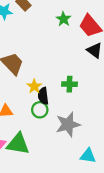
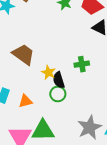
gray star: (68, 124) -> (90, 127), moved

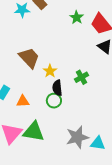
green cross: (82, 64) -> (81, 77), turned -32
yellow star: (48, 72) -> (50, 71), moved

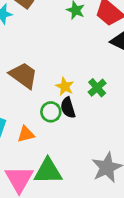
yellow star: (50, 71) -> (65, 86), moved
green circle: (54, 101) -> (51, 112), moved

